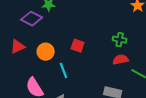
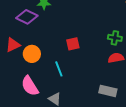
red square: (78, 46) -> (73, 44), turned -32
orange circle: (46, 52) -> (32, 54), moved

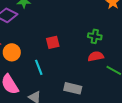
gray rectangle: (108, 91) -> (73, 88), moved

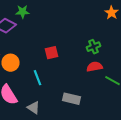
green cross: (95, 36) -> (94, 47), turned -32

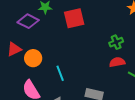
red square: (52, 53) -> (74, 18), moved, size x1.5

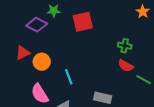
green cross: (116, 42) -> (125, 46), turned 32
red semicircle: (117, 62) -> (126, 66), turned -140

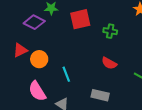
green cross: (125, 46) -> (110, 31), moved
red semicircle: (126, 66) -> (109, 63), moved

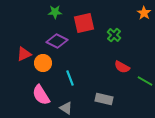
purple diamond: (34, 22) -> (57, 41), moved
green cross: (110, 31) -> (114, 35), turned 32
red semicircle: (109, 63) -> (122, 67), moved

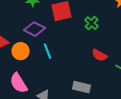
cyan line: (70, 78) -> (48, 51), moved

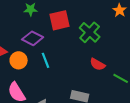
green cross: (92, 23) -> (90, 32), size x1.5

